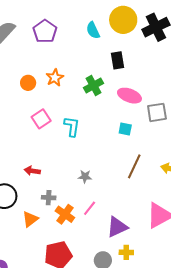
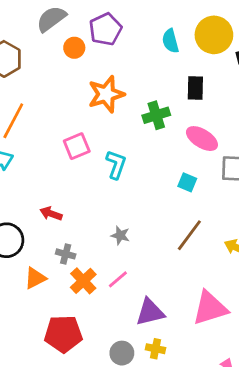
orange star: (55, 78) -> (106, 94), size x1.5
orange circle: (28, 83) -> (74, 48), moved

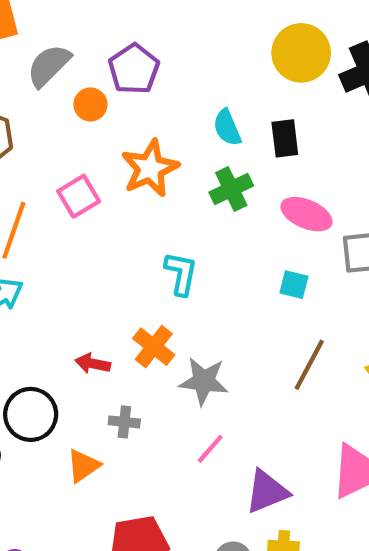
cyan semicircle: (170, 41) -> (227, 128), moved
pink square: (77, 146) -> (79, 196), moved
gray star: (120, 235) -> (204, 381), size x1.6
orange cross: (83, 281) -> (154, 347), moved

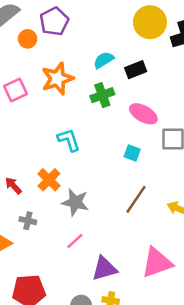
cyan semicircle: (227, 128) -> (104, 60), turned 75
black rectangle: (285, 138) -> (136, 70), turned 70
cyan L-shape: (181, 273) -> (69, 140), turned -35
red arrow: (93, 364) -> (13, 186), turned 30

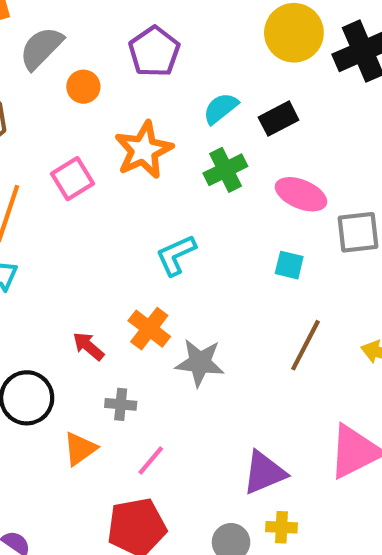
purple pentagon: (54, 21) -> (154, 52), moved
cyan L-shape: (69, 140) -> (176, 255), turned -90
pink line: (75, 241) -> (151, 461), moved

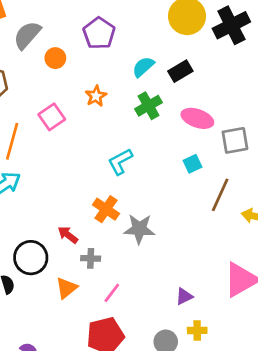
orange star: (144, 150) -> (96, 96), size x0.6
cyan square: (289, 265) -> (192, 164), turned -36
brown line: (305, 345) -> (220, 195), moved
red arrow: (88, 346) -> (68, 235), moved
purple triangle: (264, 473) -> (184, 296), size x0.6

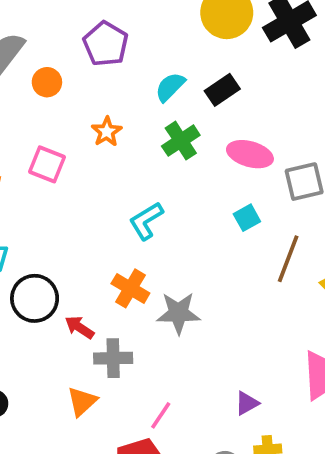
pink square: (52, 117) -> (47, 164), turned -30
black circle: (31, 258) -> (35, 298), moved
gray cross: (91, 258) -> (113, 358), size x1.4
pink line: (112, 293) -> (161, 415), moved

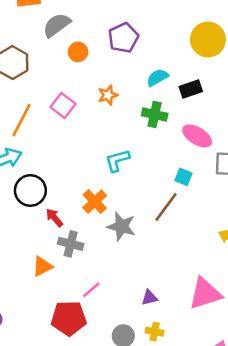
green cross: (181, 141) -> (155, 114), turned 30
cyan square: (247, 218) -> (184, 177), turned 36
brown line: (288, 259) -> (166, 207), moved

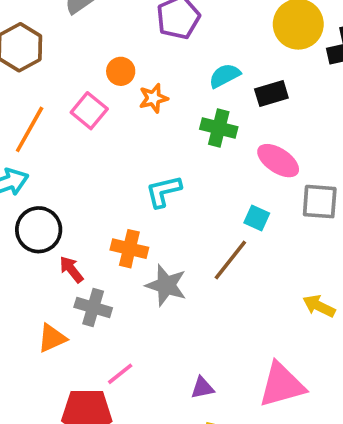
orange circle: (78, 52) -> (121, 71), moved
orange cross: (95, 202) -> (129, 249), turned -35

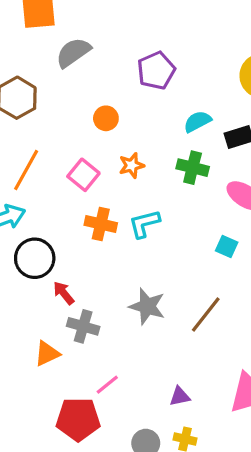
orange star: (153, 98) -> (132, 165), moved
pink square: (89, 111) -> (83, 175), moved
orange cross: (129, 249) -> (101, 224), moved
brown line: (230, 260) -> (206, 315), moved

